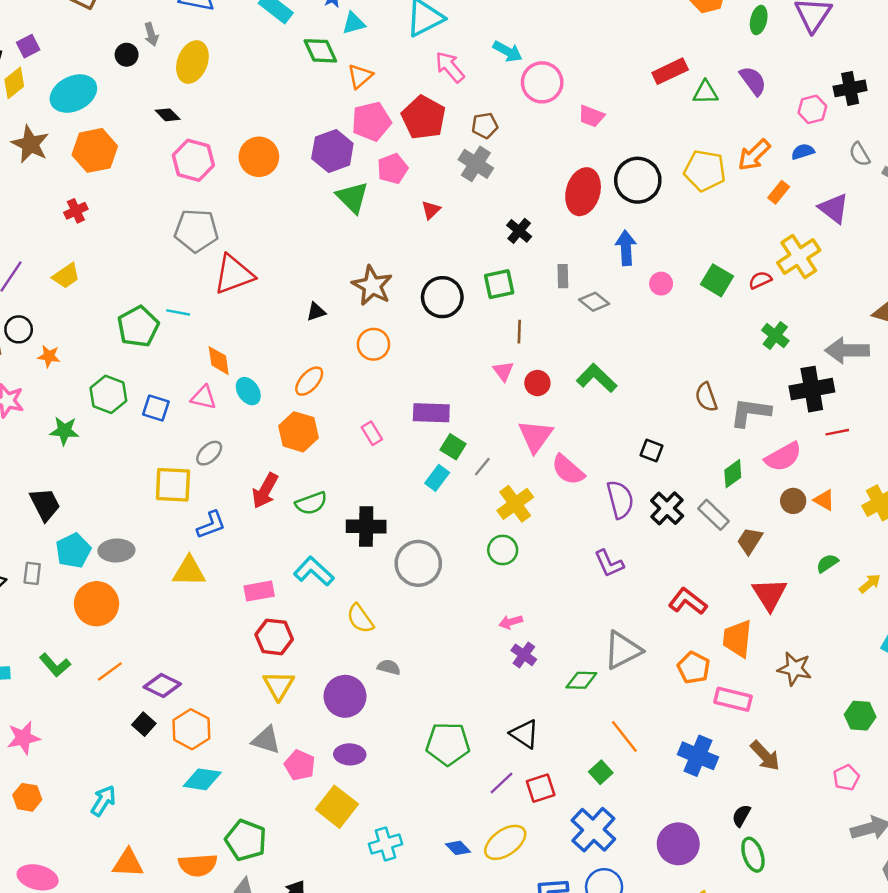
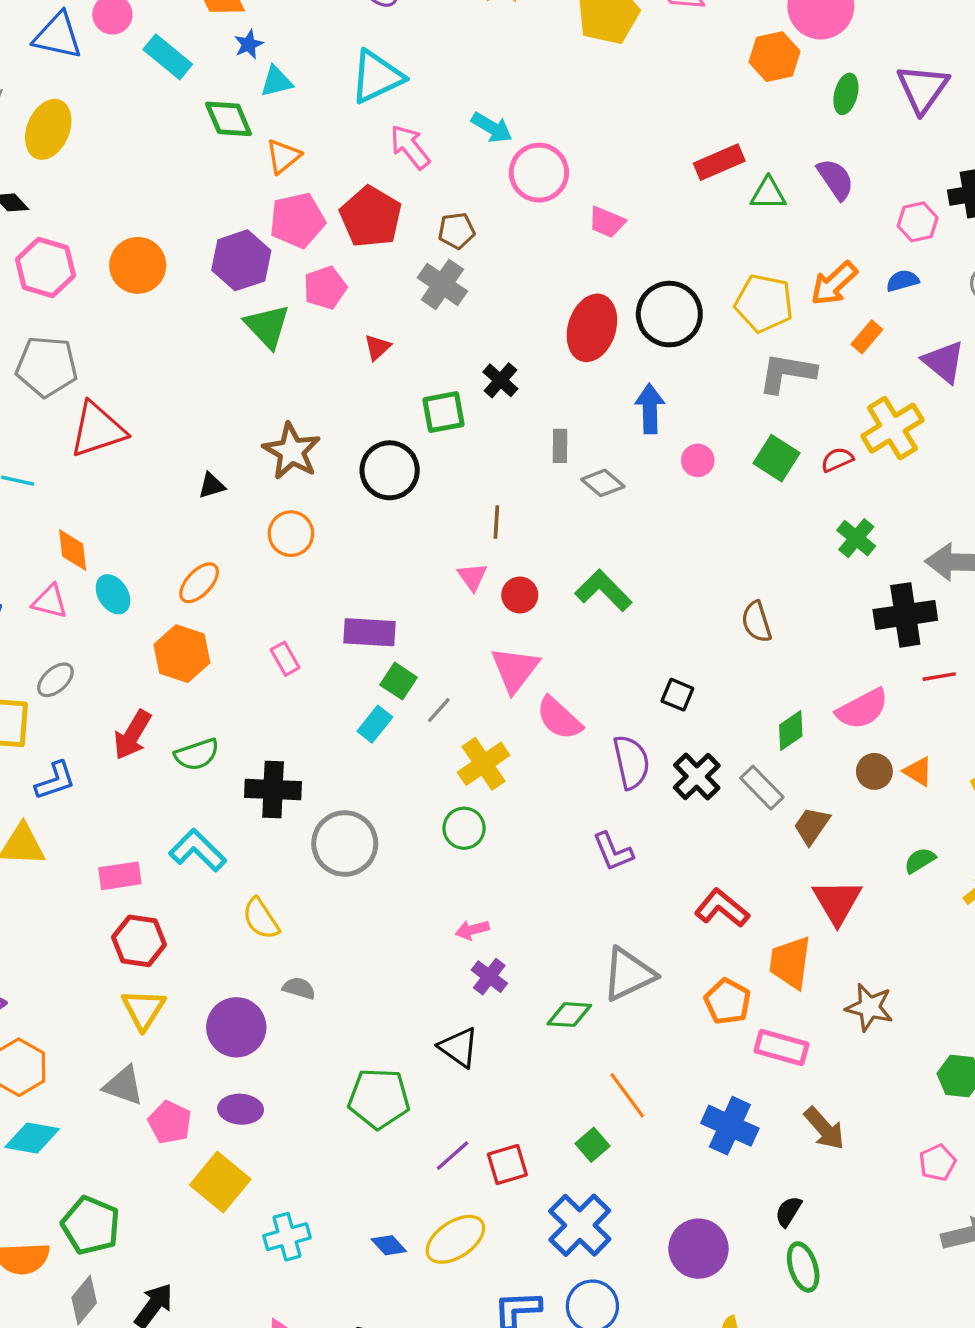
green square: (499, 284) -> (443, 412), moved
gray L-shape: (750, 412) -> (787, 373), moved
black triangle: (524, 734) -> (459, 1047), moved

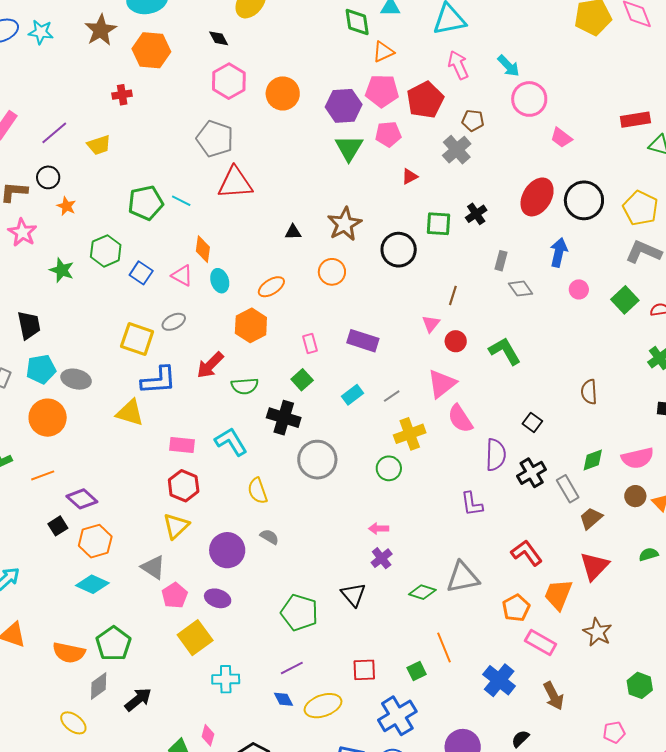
green square: (399, 681) -> (302, 380), moved
blue L-shape: (55, 781) -> (159, 380), size x1.4
purple line: (453, 1156) -> (292, 668), moved

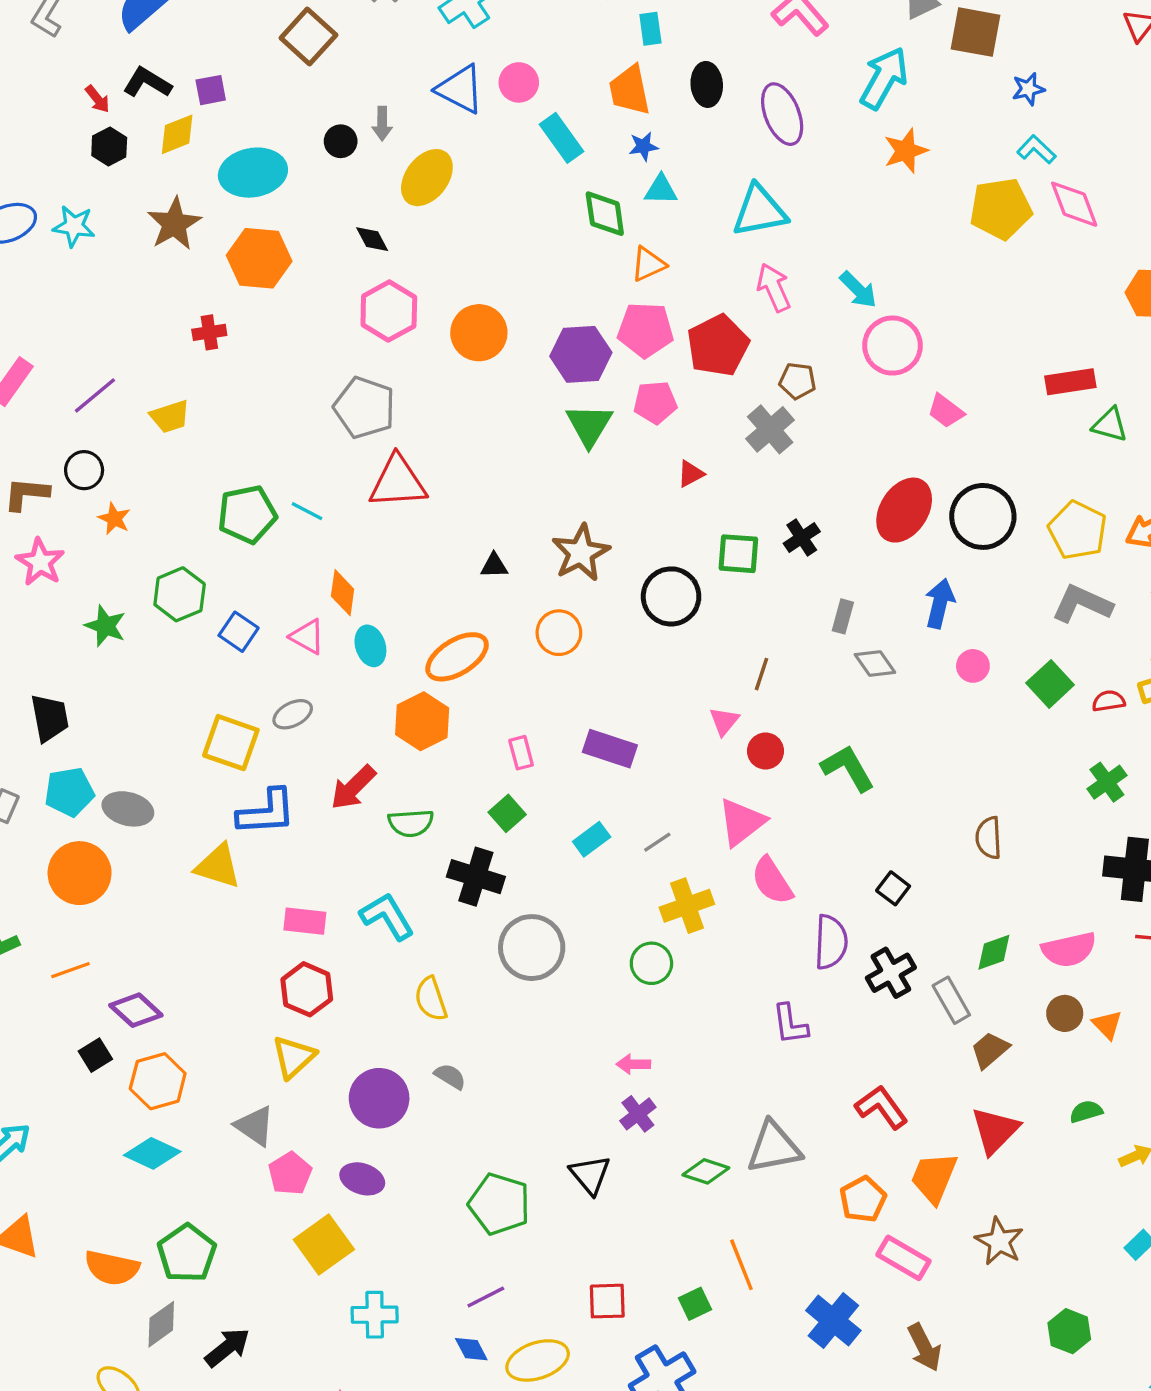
orange ellipse: (271, 287) -> (457, 657), size x1.4

